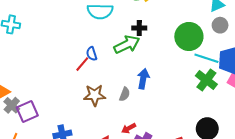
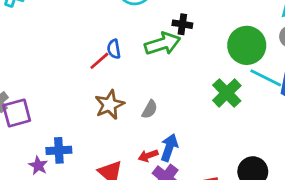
blue arrow: (143, 79) -> (169, 148), moved
green cross: (206, 80) -> (227, 93), moved
brown star: (95, 95) -> (110, 105), turned -30

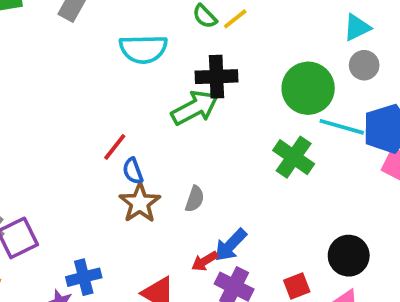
black cross: (182, 24) -> (217, 77), size x1.5
blue semicircle: (114, 49) -> (133, 171), moved
blue arrow: (169, 148) -> (231, 245), turned -144

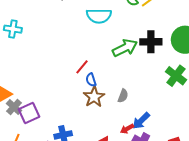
black cross: (217, 77) -> (151, 42), moved

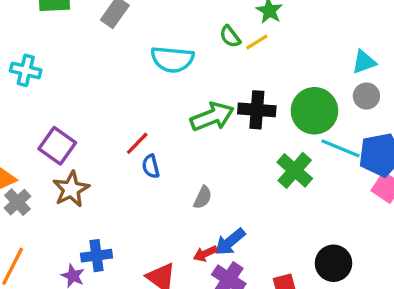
brown star: (94, 97) -> (71, 189), moved
purple square: (29, 113) -> (57, 146), moved, turned -35

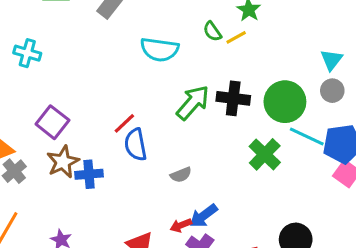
cyan triangle: (364, 62) -> (331, 60), turned -35
green arrow: (212, 117) -> (193, 103), turned -30
blue semicircle: (151, 166) -> (136, 145), size x1.5
gray semicircle: (203, 197) -> (181, 175), turned 40
blue cross: (97, 256) -> (89, 174), moved

